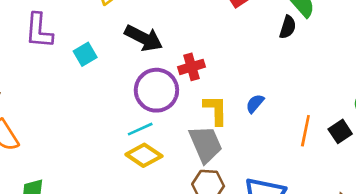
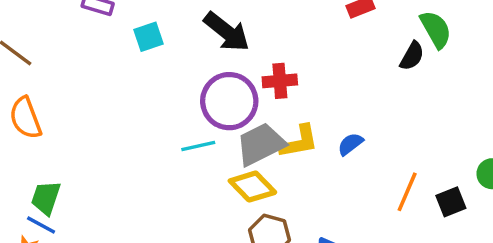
yellow L-shape: (216, 110) -> (299, 142), turned 68
gray trapezoid: (206, 144) -> (261, 144), moved, turned -105
yellow diamond: (144, 155) -> (252, 187), moved

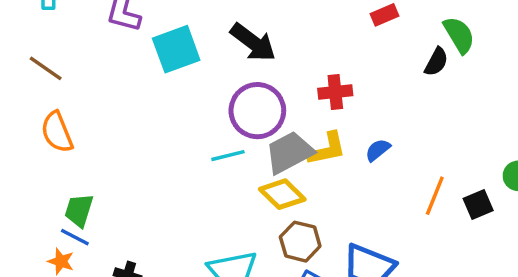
cyan square: (148, 37) -> (176, 49), size x1.6
red cross: (280, 81) -> (335, 92), moved

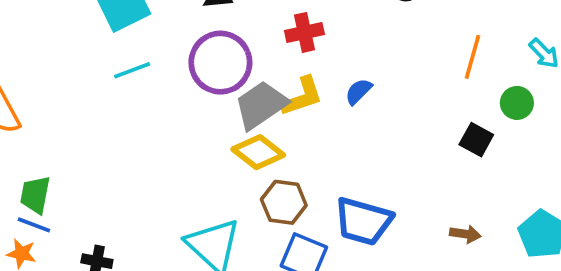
cyan line: (228, 156) -> (132, 70), moved
orange line: (435, 196) -> (473, 57), moved
black square: (478, 205) -> (476, 140), turned -32

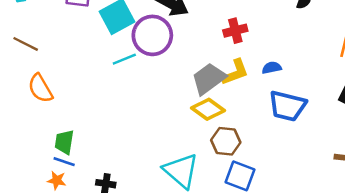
purple circle: (220, 63) -> (152, 35), moved
blue semicircle: (358, 91) -> (272, 68), turned 36
blue trapezoid: (363, 221) -> (287, 106), moved

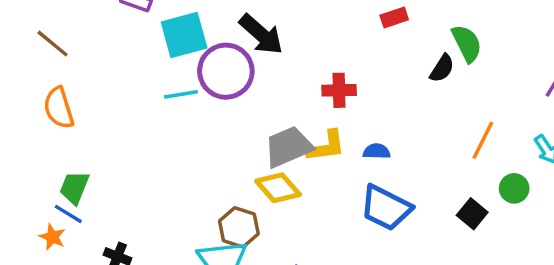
brown hexagon: (226, 141) -> (239, 227), moved

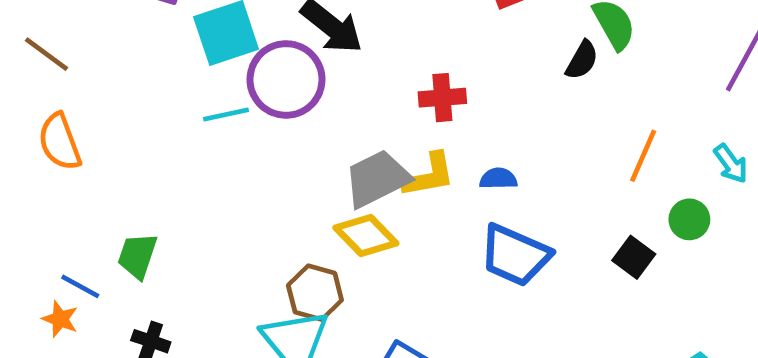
green trapezoid: (74, 188) -> (137, 256), moved

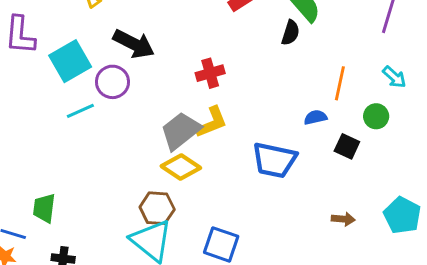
purple circle: (286, 79) -> (112, 82), size x0.7
blue semicircle: (498, 179) -> (315, 117), moved

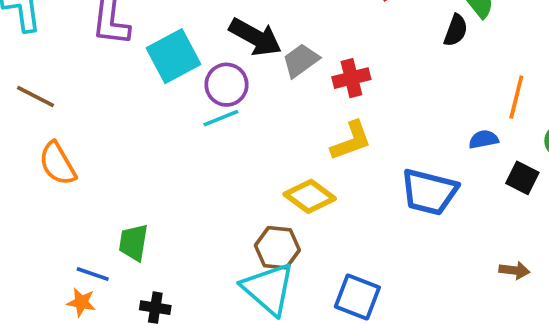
cyan line: (80, 111) -> (221, 118), moved
gray trapezoid: (181, 131) -> (301, 61), moved, size x0.7

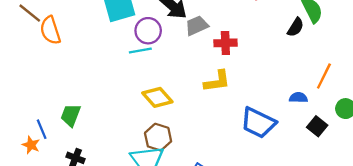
orange semicircle: (57, 164) -> (50, 30), moved
yellow diamond: (310, 196) -> (157, 97), moved
blue line: (93, 274) -> (42, 129), turned 36

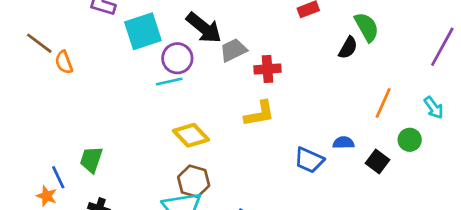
orange semicircle: (50, 30) -> (64, 62), size x0.7
blue semicircle: (298, 98) -> (343, 143), moved
blue trapezoid: (258, 123) -> (309, 160), size x0.7

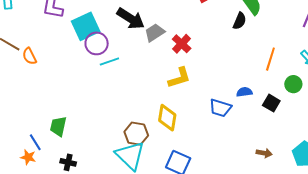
purple circle: (177, 58) -> (97, 43), moved
red cross: (267, 69) -> (182, 44), turned -36
yellow diamond: (191, 135) -> (167, 118), moved, turned 60

